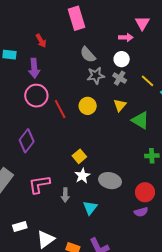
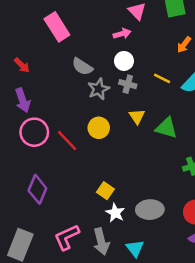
gray arrow: (65, 195) -> (101, 241), size x1.5

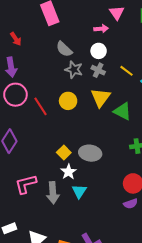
gray star: (99, 89) -> (74, 70), turned 30
yellow triangle: (137, 116) -> (101, 98), size x1.5
gray ellipse: (150, 210) -> (90, 153), moved
cyan triangle: (135, 248) -> (79, 191), moved

